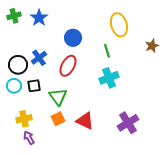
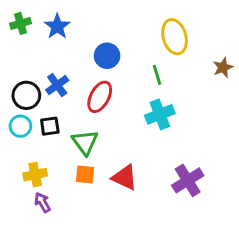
orange square: (58, 119) -> (85, 175), turned 32

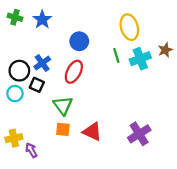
green cross: (20, 23) -> (15, 17), turned 32
cyan cross: (160, 114) -> (140, 59), moved
black square: (50, 126) -> (37, 85), moved, turned 32
yellow cross: (35, 175) -> (14, 138), moved

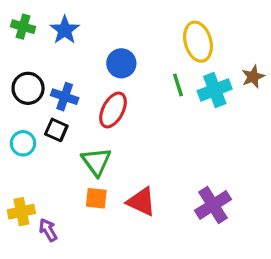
blue cross: (42, 63) -> (65, 97), turned -35
black circle: (19, 71) -> (28, 88), moved

